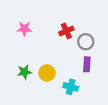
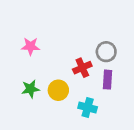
pink star: (24, 29) -> (30, 46), moved
red cross: (66, 31) -> (82, 68), moved

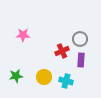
green star: (30, 89) -> (16, 76), moved
yellow circle: (58, 90) -> (44, 77), moved

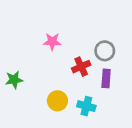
pink star: (23, 35) -> (52, 42), moved
green star: (16, 76) -> (14, 80), moved

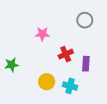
gray circle: (105, 51) -> (85, 20), moved

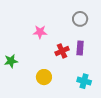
purple rectangle: (86, 64) -> (80, 48), moved
cyan cross: (70, 86) -> (84, 81), moved

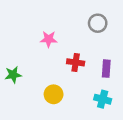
purple rectangle: (80, 48) -> (106, 69), moved
red cross: (62, 51) -> (76, 62), turned 32

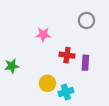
purple rectangle: (106, 69) -> (85, 63), moved
cyan cross: (103, 99) -> (66, 92), moved, turned -32

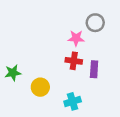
pink star: (43, 35) -> (76, 38), moved
yellow circle: (47, 83) -> (40, 87), moved

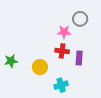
yellow circle: (40, 87) -> (40, 67), moved

